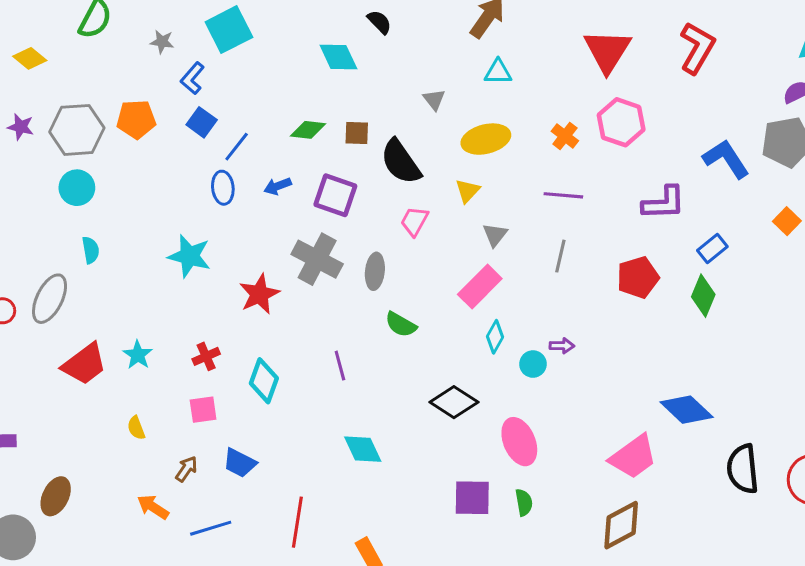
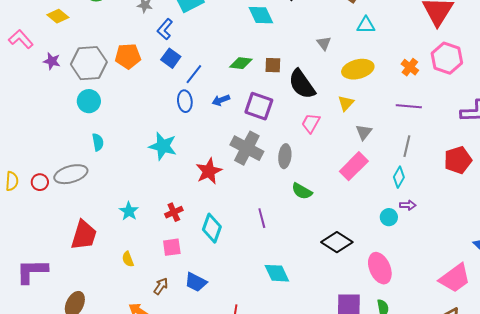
gray ellipse: (50, 299) -> (71, 174), turned 48
cyan diamond: (495, 337) -> (399, 177), moved
red trapezoid: (84, 364) -> (84, 235), moved, turned -36

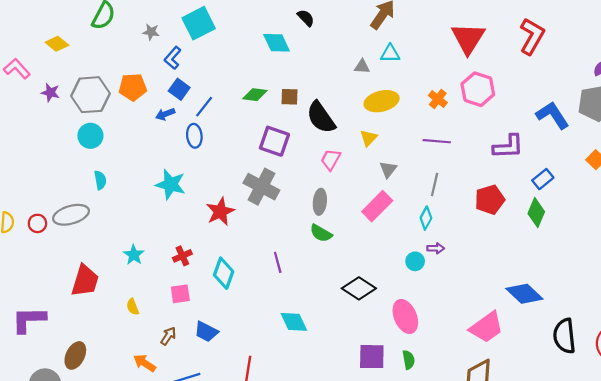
gray triangle: (324, 43) -> (362, 67), moved, turned -49
blue arrow: (221, 100) -> (165, 114), moved
gray ellipse: (285, 156) -> (320, 202), moved

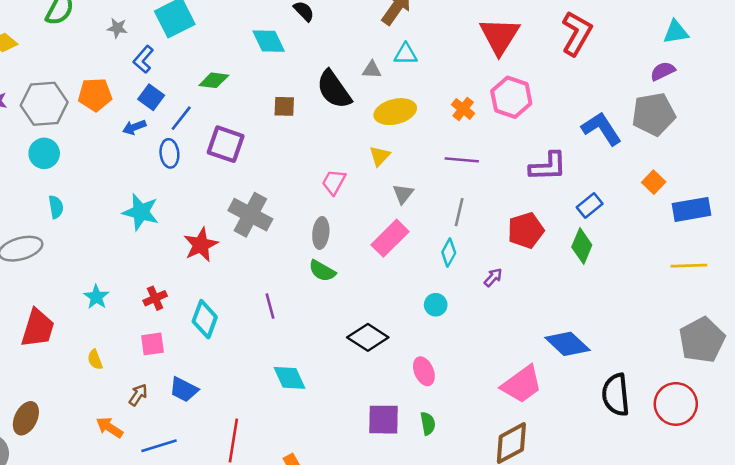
green diamond: (255, 95) -> (214, 80), moved
black semicircle: (321, 117) -> (334, 89), moved
purple square: (274, 141) -> (226, 144), moved
purple arrow: (436, 248) -> (493, 277), moved, turned -49
pink ellipse: (405, 316) -> (424, 371), size x0.7

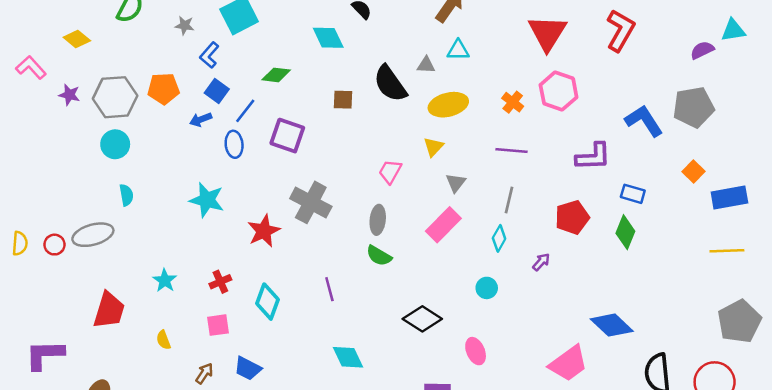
cyan triangle: (676, 32) -> (733, 30), moved
purple semicircle: (663, 71) -> (702, 50), moved
blue rectangle: (590, 206) -> (633, 194), turned 55

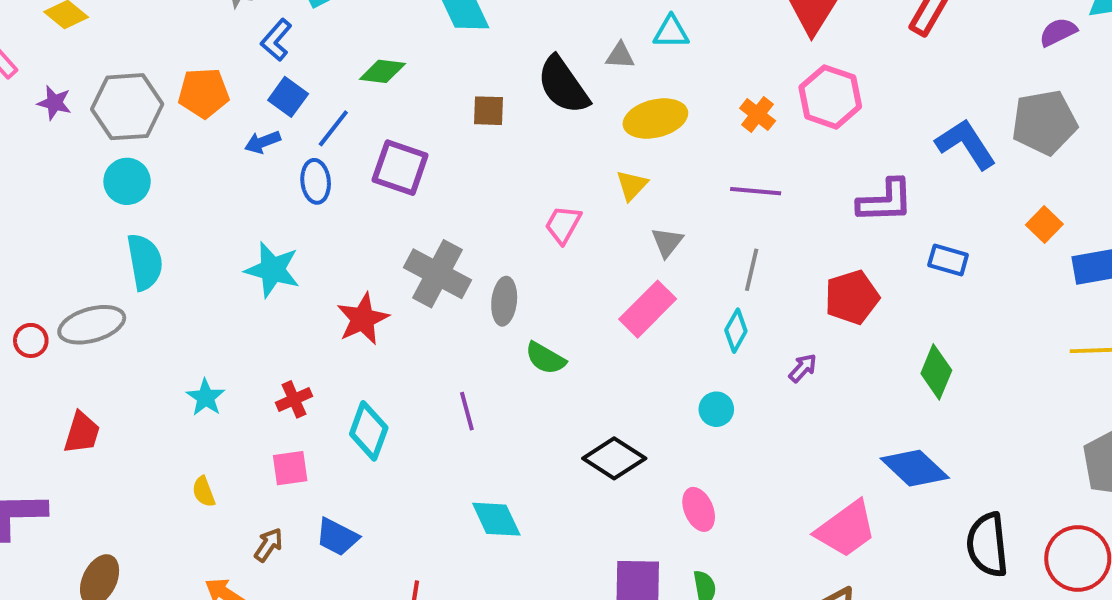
cyan semicircle: (126, 195) -> (145, 262), size x1.6
gray ellipse: (378, 220) -> (504, 301), moved
green diamond: (625, 232) -> (936, 372), moved
red trapezoid: (109, 310) -> (82, 433), moved, size x0.7

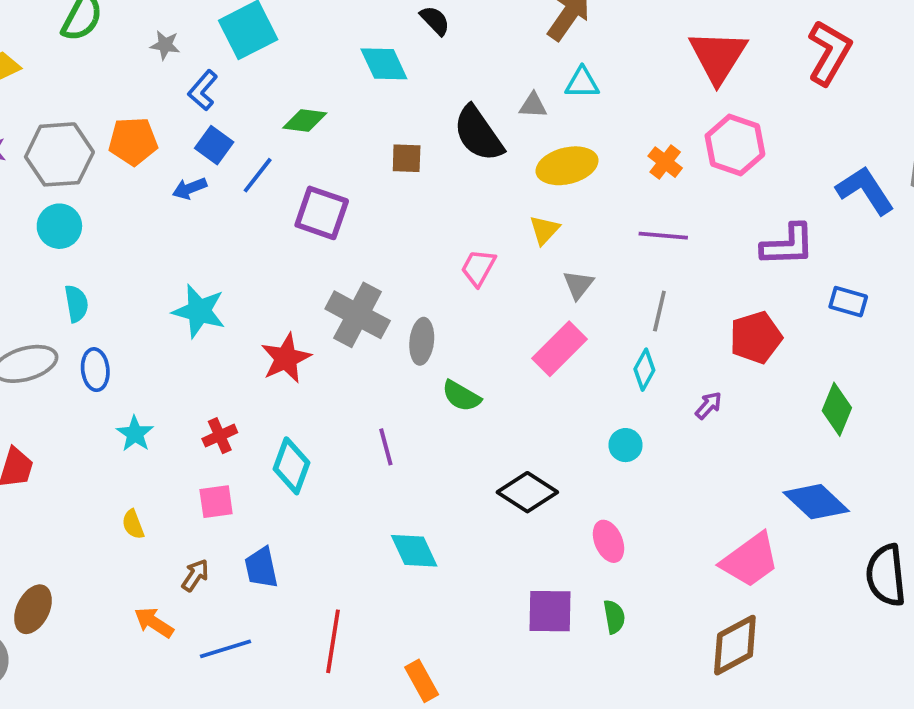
blue ellipse: (316, 181) -> (95, 370), moved
cyan semicircle: (145, 262) -> (76, 304), size x0.7
blue trapezoid: (337, 537) -> (261, 568), turned 51

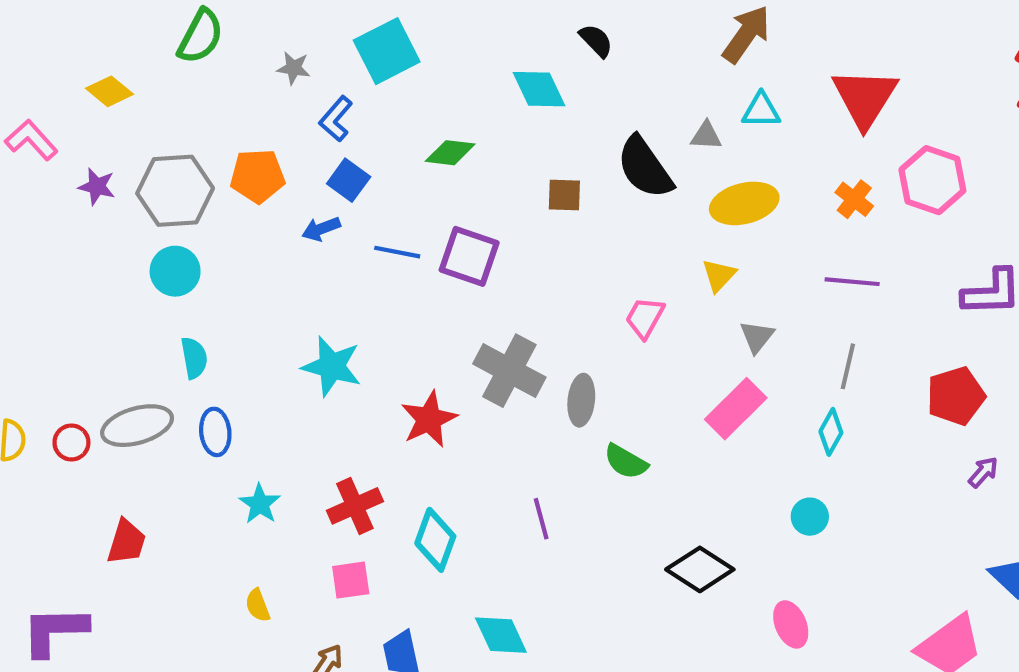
red triangle: (718, 56) -> (865, 98), moved
blue line: (258, 175) -> (397, 252), moved, turned 63
purple arrow: (709, 405) -> (983, 472), moved
red cross: (220, 436) -> (355, 506), size x1.4
cyan diamond: (414, 551) -> (501, 635), moved

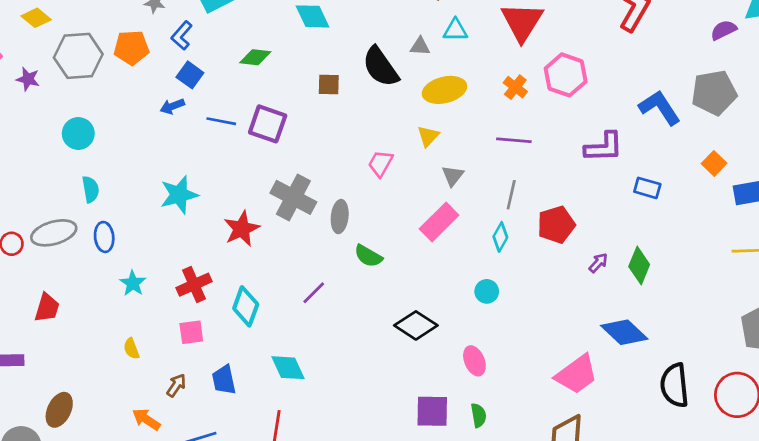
orange pentagon: (258, 176) -> (131, 48), moved
gray hexagon: (175, 191) -> (78, 56), moved
cyan star: (332, 366) -> (179, 195), turned -30
red pentagon: (956, 396) -> (556, 225), moved
purple line: (541, 519) -> (314, 293), turned 60

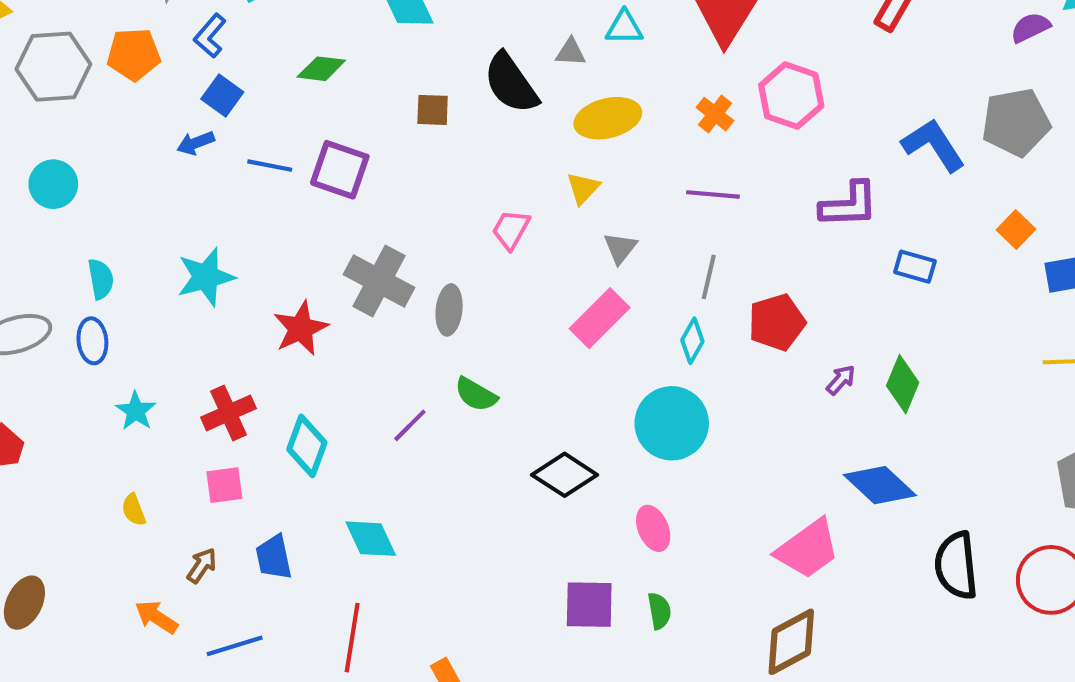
cyan semicircle: (91, 189) -> (101, 279), moved
green semicircle: (368, 256) -> (476, 394), moved
cyan circle: (487, 291) -> (672, 423), size x2.0

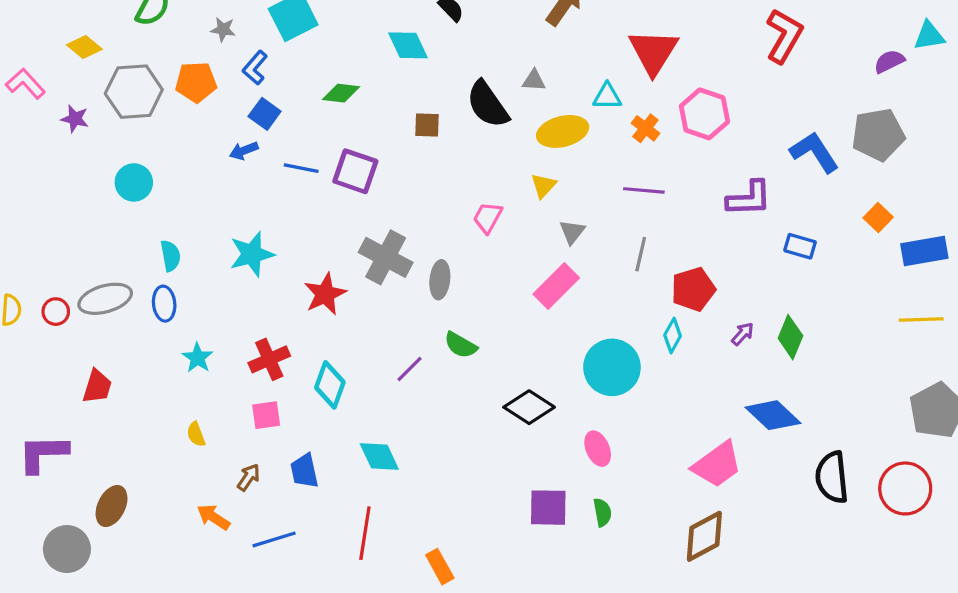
cyan triangle: (624, 27) -> (607, 96), moved
cyan diamond: (692, 341) -> (673, 335), moved

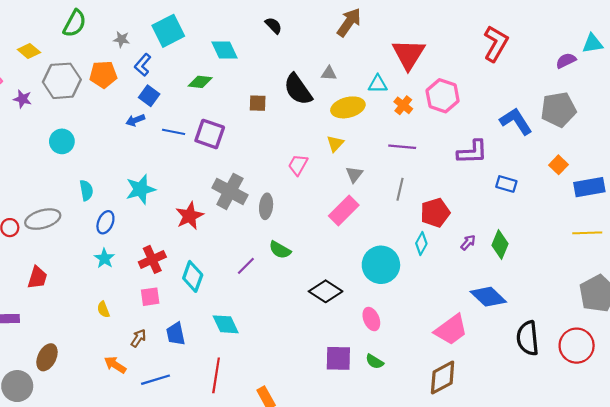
cyan diamond: (408, 45) -> (225, 50), moved
blue ellipse: (164, 304) -> (105, 222), moved, turned 30
green semicircle: (602, 512) -> (375, 362), turned 132

